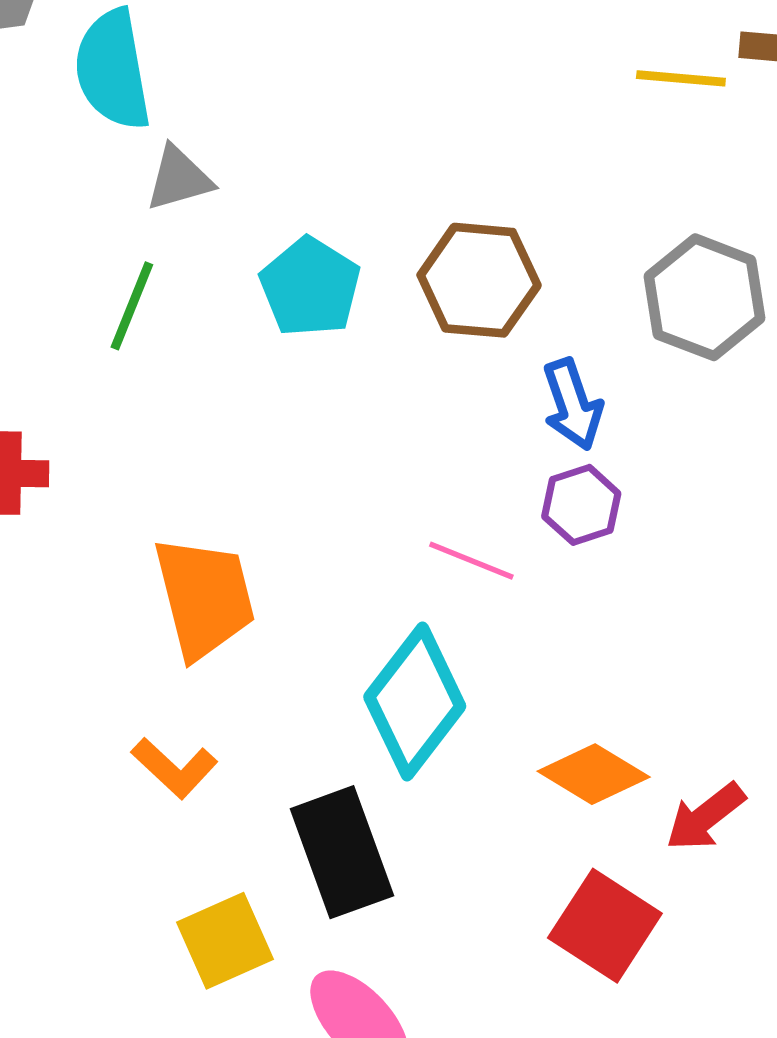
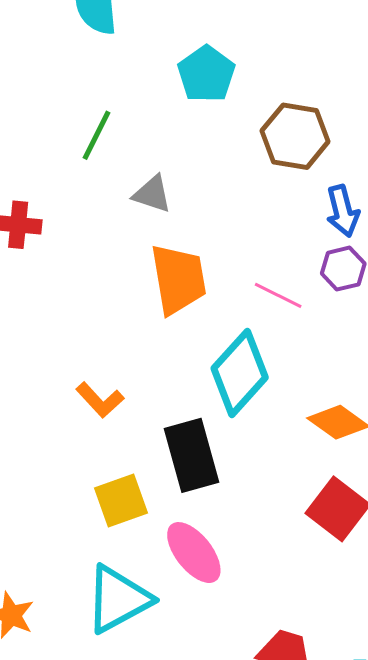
gray triangle: (179, 178) -> (152, 194), moved, turned 30
cyan pentagon: (310, 287) -> (206, 74), moved
orange trapezoid: (204, 597) -> (178, 279), moved

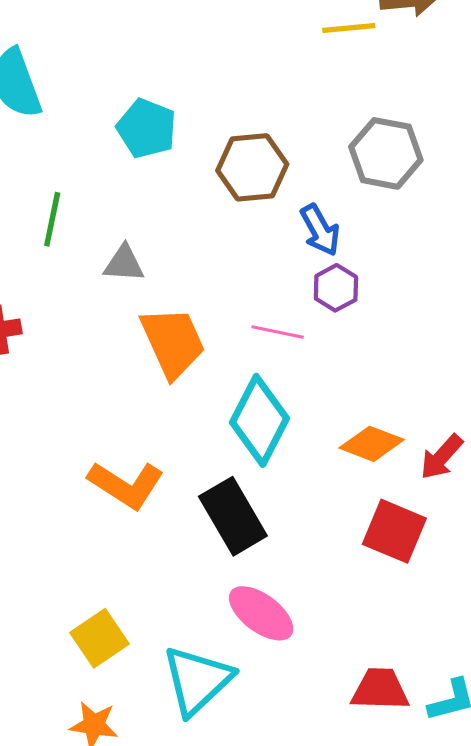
orange L-shape: (100, 400) -> (126, 485), size x1.5
yellow square: (121, 501) -> (100, 638), moved

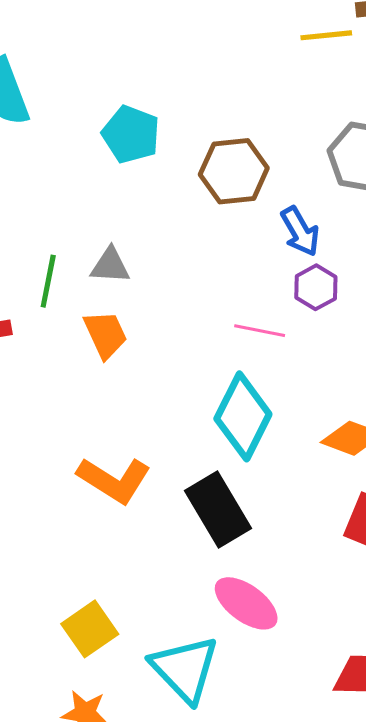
green line: (52, 219) -> (48, 281), moved
orange trapezoid: (173, 342) -> (105, 334), moved, size x0.7
cyan triangle: (197, 680) -> (185, 669), turned -30

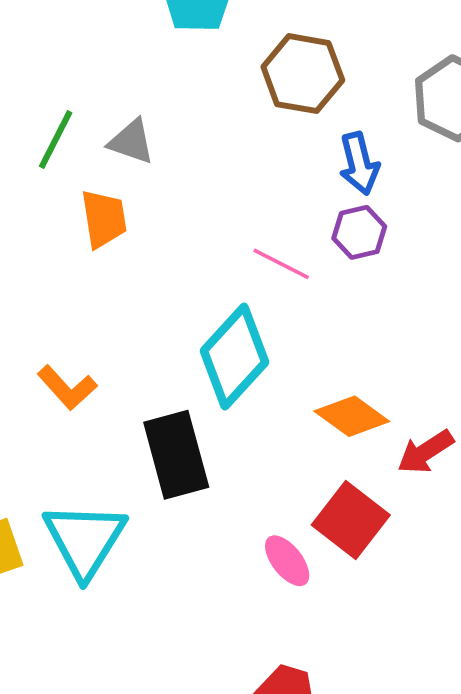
orange L-shape: (114, 480) -> (67, 388), size x0.7
pink ellipse: (246, 603) -> (287, 561), moved, size x0.7
cyan triangle: (185, 669) -> (85, 540), moved

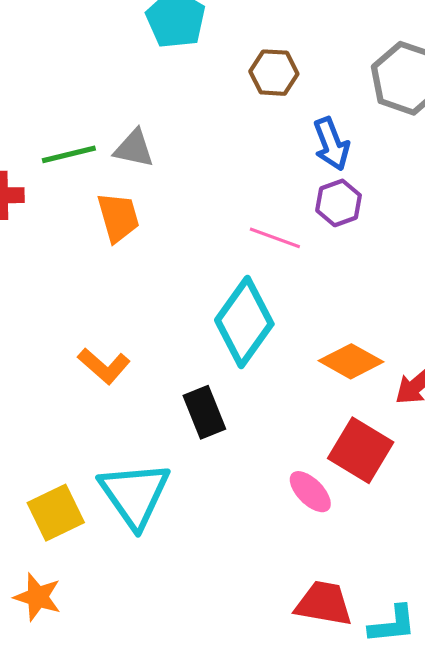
brown hexagon: (303, 74) -> (274, 73), size x0.7
green line: (56, 140) -> (69, 154), turned 56
black rectangle: (176, 455) -> (204, 412), size x0.7

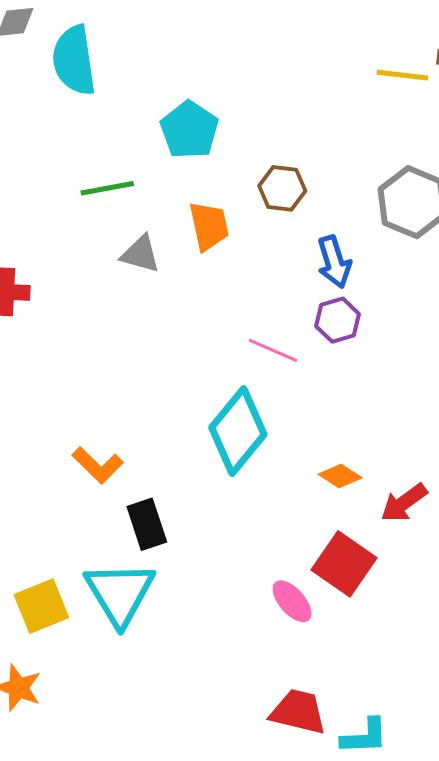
green line: (69, 154) -> (107, 188), moved
orange trapezoid: (118, 217) -> (209, 226), moved
orange diamond: (351, 361) -> (340, 476), size x0.7
black rectangle: (204, 412) -> (147, 524), moved

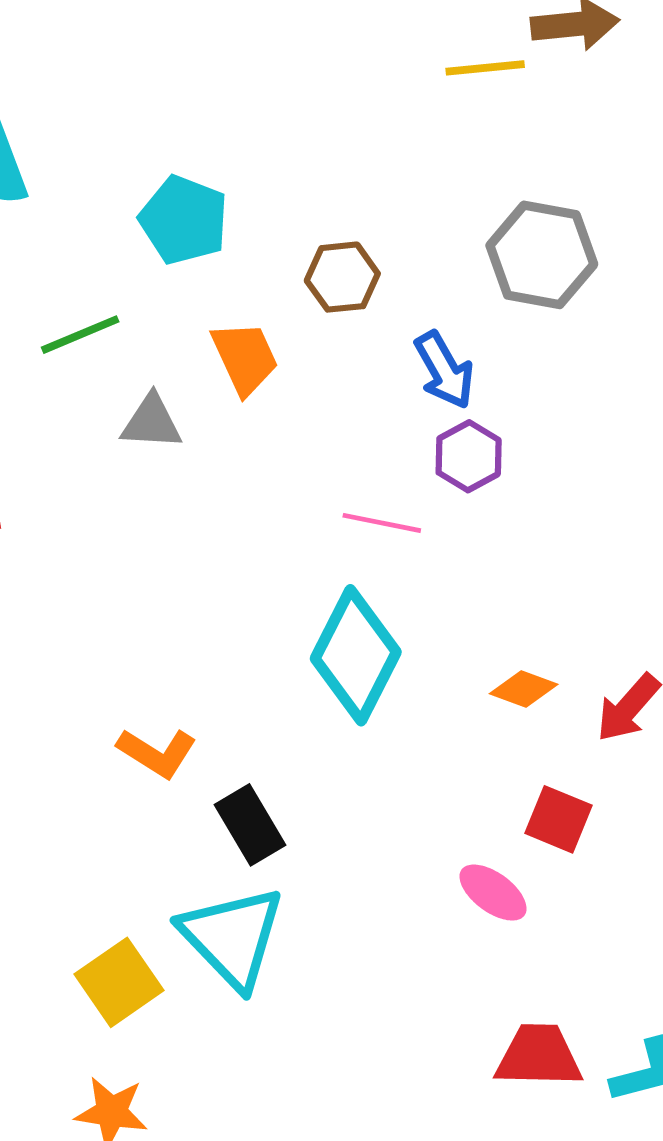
red square: (344, 564) -> (558, 819), size x0.7

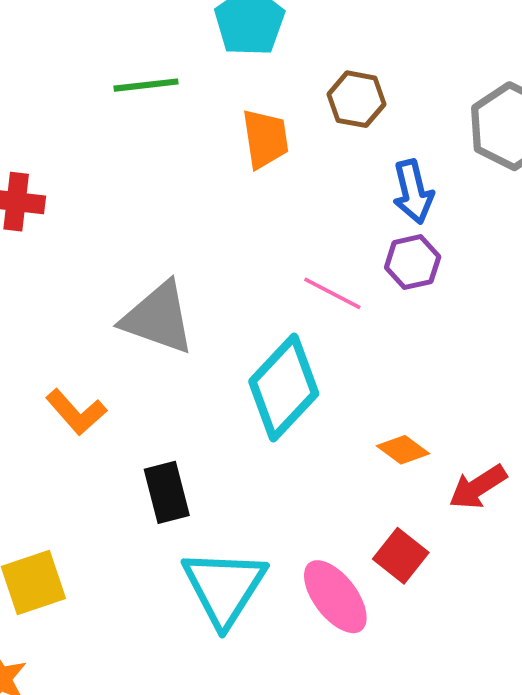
gray triangle: (152, 422) -> (158, 318), moved, size x1.6
orange L-shape: (157, 753) -> (76, 412), moved
pink ellipse: (493, 893) -> (335, 597), size x1.4
cyan triangle: (232, 937) -> (224, 587), moved

